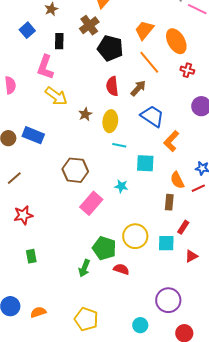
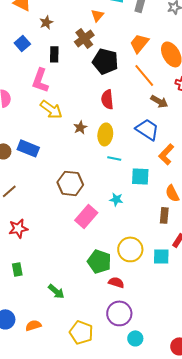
brown arrow: (138, 88) -> (159, 101), moved, turned 78
green rectangle: (31, 256) -> (17, 269), moved
green arrow: (84, 268) -> (56, 291), moved, turned -72
purple circle: (168, 300) -> (119, 313), moved

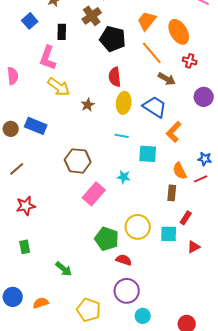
yellow ellipse: (105, 134) -> (124, 103), moved

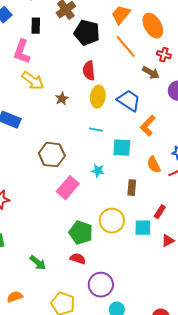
brown arrow: (167, 79) -> (151, 73), moved
brown rectangle: (172, 193) -> (132, 188), moved
red semicircle: (124, 260) -> (78, 259), moved

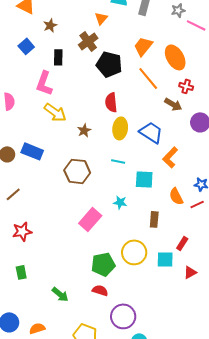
brown hexagon: (52, 155) -> (77, 171), moved
green pentagon: (81, 233) -> (103, 264), turned -30

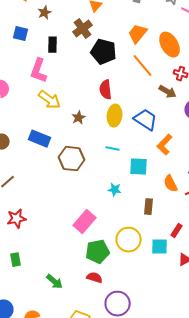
blue square: (26, 46) -> (21, 34), turned -35
blue rectangle: (32, 151) -> (40, 139), moved
pink rectangle: (90, 219) -> (85, 222), moved

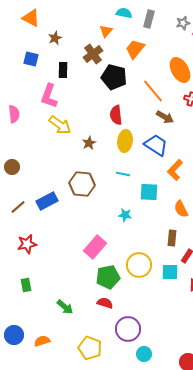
orange trapezoid: (138, 34) -> (135, 49), moved
brown arrow: (168, 92) -> (165, 117), moved
blue rectangle: (40, 139) -> (47, 201), moved, turned -50
brown rectangle: (149, 207) -> (172, 238), moved

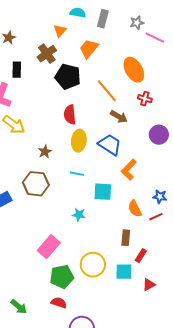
brown star: (89, 143) -> (45, 152), moved

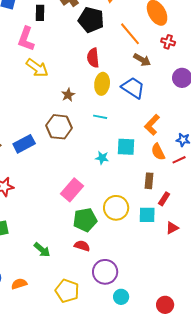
orange L-shape: (129, 170) -> (152, 125), moved
cyan square: (103, 192) -> (126, 147), moved

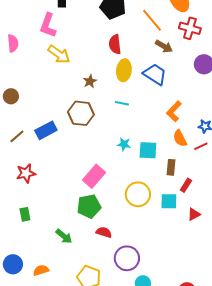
red cross: (168, 42) -> (190, 28), size x1.5
cyan square: (126, 147) -> (148, 150), moved
green pentagon: (85, 220) -> (89, 206), moved

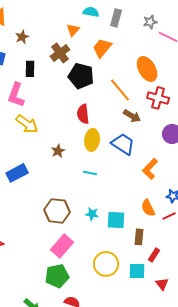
orange L-shape: (174, 111) -> (150, 169), moved
brown hexagon: (81, 113) -> (57, 211), moved
blue rectangle: (46, 130) -> (17, 173), moved
red triangle: (194, 214) -> (162, 284), turned -40

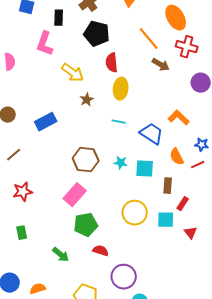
black pentagon: (81, 76) -> (97, 34), moved
yellow arrow: (27, 124) -> (73, 73), moved
blue trapezoid: (123, 144) -> (152, 134), moved
orange L-shape: (150, 169) -> (179, 118), turned 90
pink rectangle: (62, 246) -> (75, 195), moved

